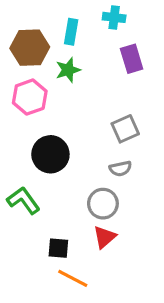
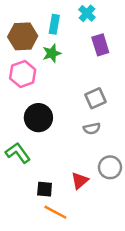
cyan cross: (114, 17) -> (87, 13), turned 35
gray circle: (103, 204) -> (110, 167), moved

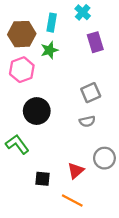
orange line: (55, 212) -> (72, 201), moved

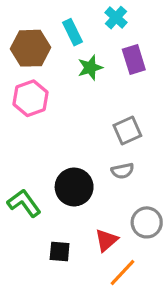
cyan rectangle: (52, 23) -> (72, 32), turned -36
green star: (49, 50) -> (90, 68), moved
black circle: (37, 111) -> (74, 187), moved
orange line: (72, 201) -> (122, 272), moved, turned -75

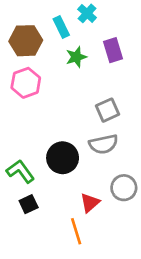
cyan cross: (116, 18) -> (87, 13), moved
gray semicircle: (122, 171) -> (103, 144), size x1.5
black square: (60, 252) -> (29, 204), moved, turned -30
orange line: (122, 272) -> (76, 231), moved, turned -60

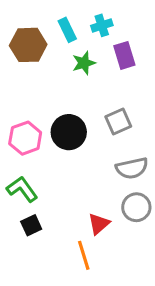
cyan cross: (87, 13) -> (102, 25), moved, turned 30
pink hexagon: (26, 83) -> (25, 138), moved
gray semicircle: (103, 144) -> (132, 168), moved
black circle: (63, 158) -> (69, 132), moved

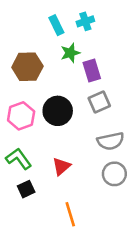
brown hexagon: (28, 45) -> (27, 67), moved
purple rectangle: (124, 55) -> (92, 71), moved
red triangle: (99, 224) -> (61, 166), moved

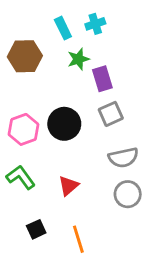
brown hexagon: (27, 67) -> (25, 56), moved
black square: (26, 189) -> (36, 229), moved

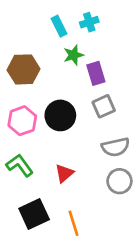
brown hexagon: (25, 56) -> (24, 69), moved
black square: (36, 229) -> (34, 214), size x1.6

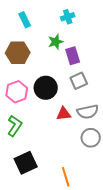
cyan rectangle: (59, 26) -> (25, 20), moved
green L-shape: (20, 165) -> (15, 126), turned 70
red triangle: (64, 173) -> (64, 114), moved, turned 35
orange line: (73, 223) -> (66, 177), moved

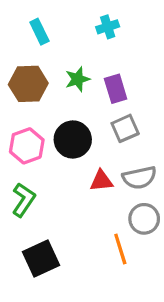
green star: (56, 42) -> (78, 79), moved
orange line: (66, 177) -> (120, 249), moved

